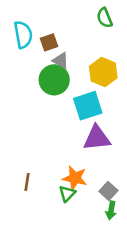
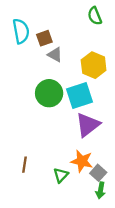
green circle: (54, 80) -> (49, 93), moved
purple triangle: (97, 138) -> (88, 125), turned -32
orange star: (75, 178) -> (82, 161), moved

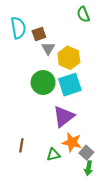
gray triangle: (55, 55) -> (48, 48), turned 32
yellow hexagon: (94, 65) -> (69, 58), moved
purple triangle: (88, 125) -> (64, 117), moved
green triangle: (61, 175) -> (53, 155), turned 32

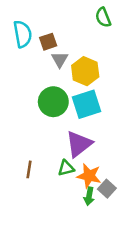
brown line: (21, 145) -> (29, 169), moved
green triangle: (53, 155) -> (66, 168), moved
green arrow: (88, 168) -> (89, 196), moved

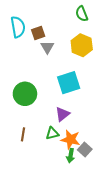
yellow hexagon: (85, 71) -> (82, 45), moved
green circle: (53, 102) -> (25, 94), moved
purple triangle: (79, 144) -> (62, 114), size x0.7

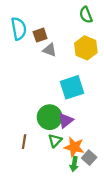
gray triangle: (47, 47) -> (50, 50), turned -40
green circle: (25, 94) -> (50, 117), moved
green triangle: (52, 133) -> (55, 141), turned -32

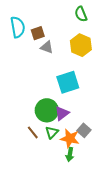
brown line: (24, 142) -> (33, 132), moved, turned -48
gray square: (89, 158) -> (84, 130), moved

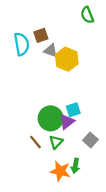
cyan semicircle: (18, 27) -> (22, 44), moved
yellow hexagon: (81, 45) -> (67, 59), moved
cyan square: (68, 82) -> (73, 110), moved, size x0.6
orange star: (70, 138) -> (60, 171), moved

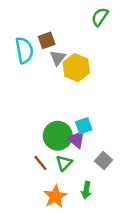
green semicircle: (87, 15) -> (100, 17), turned 56
gray triangle: (51, 51) -> (58, 58), turned 48
purple triangle: (67, 122) -> (76, 139), turned -42
orange star: (60, 171) -> (55, 196), moved, turned 30

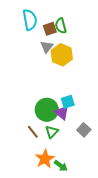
green semicircle: (100, 17) -> (61, 26), moved, turned -49
brown square: (47, 40) -> (50, 29), moved
cyan semicircle: (24, 50) -> (30, 20), moved
green arrow: (86, 190) -> (61, 166), moved, turned -64

